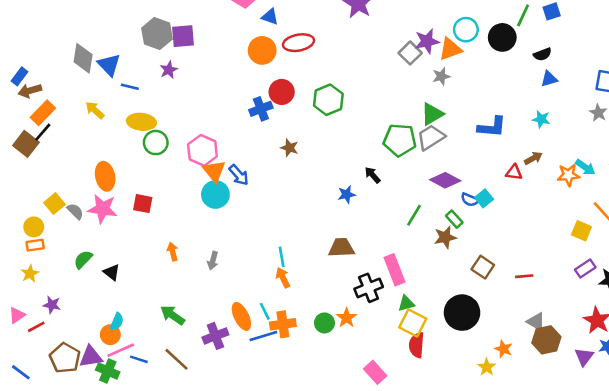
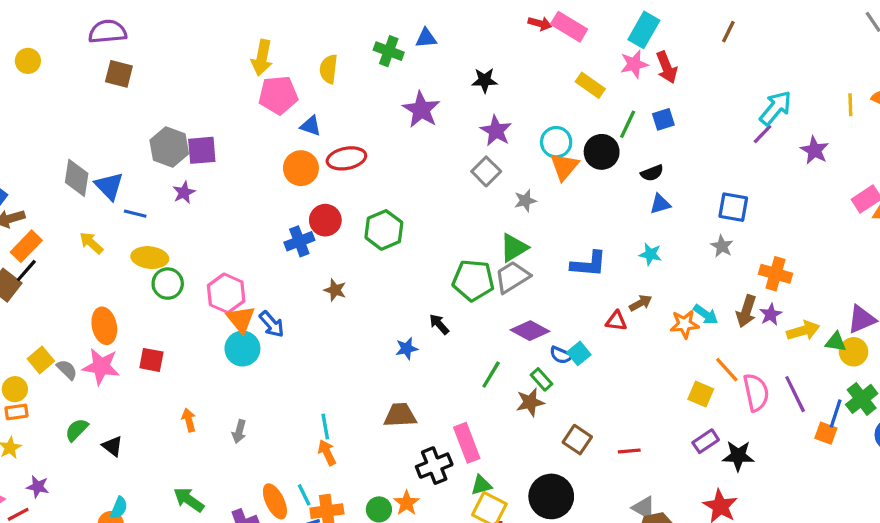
purple star: (427, 41) -> (496, 131), moved, turned -30
orange triangle: (450, 49) -> (564, 167), moved, turned -30

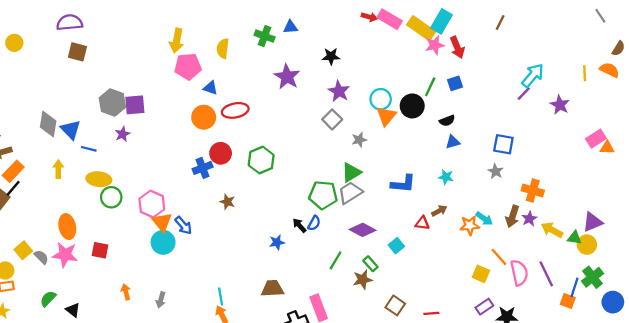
yellow rectangle: (590, 85) -> (421, 28), moved, size x1.4
yellow arrow: (91, 243) -> (58, 169), turned 48
yellow arrow: (803, 331) -> (552, 230), turned -135
blue semicircle: (561, 355) -> (314, 223), moved, turned -84

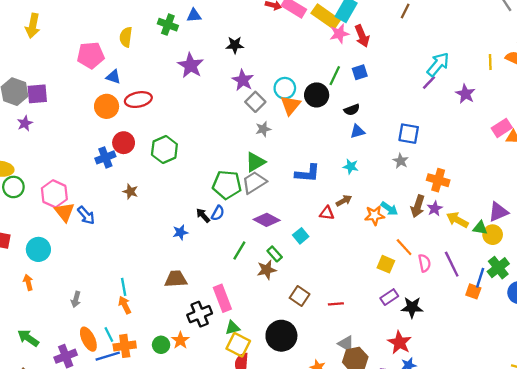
yellow arrow: (177, 41) -> (33, 26), moved
gray square: (332, 119) -> (255, 102), moved
cyan circle: (163, 242) -> (38, 249), moved
pink semicircle: (519, 273) -> (424, 263), size x0.7
gray arrow: (161, 300) -> (76, 299), moved

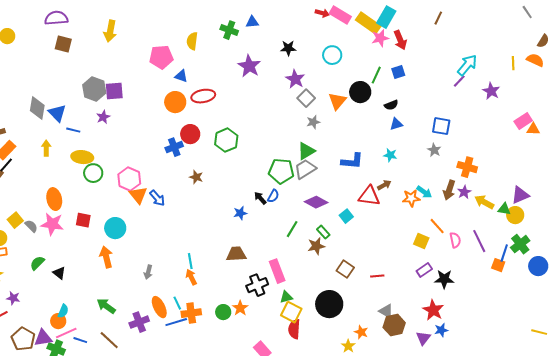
cyan circle: (285, 88) -> (332, 55), moved
red triangle: (327, 213) -> (369, 196), size x1.6
orange arrow: (28, 282) -> (106, 257), size x1.5

